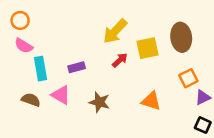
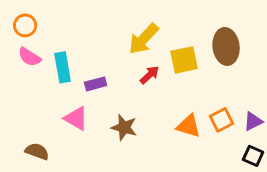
cyan rectangle: (41, 69) -> (63, 67), moved
orange square: (188, 78) -> (222, 120), moved
brown semicircle: (31, 100) -> (37, 151), moved

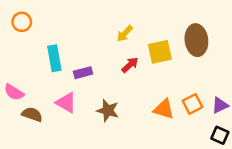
yellow arrow: (144, 39) -> (125, 34), size x0.6
pink semicircle: (30, 57) -> (14, 92), moved
brown semicircle: (37, 151) -> (32, 114), moved

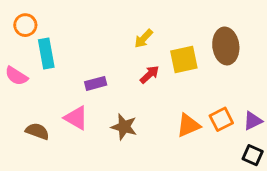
cyan rectangle: (54, 58) -> (46, 54), moved
pink semicircle: (14, 92) -> (16, 76), moved
orange triangle: (164, 109) -> (188, 125), turned -40

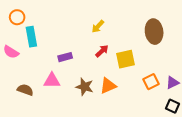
yellow square: (184, 59) -> (125, 59), moved
pink triangle: (76, 118) -> (52, 81), turned -30
orange triangle: (188, 125) -> (108, 86), moved

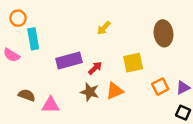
red arrow: (102, 51) -> (95, 68), moved
purple rectangle: (65, 57) -> (69, 60), size x1.6
pink triangle: (52, 81) -> (51, 105), moved

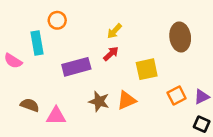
orange circle: (18, 18) -> (57, 20), moved
red arrow: (95, 68) -> (111, 54), moved

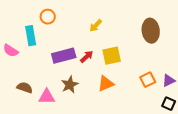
red arrow: (111, 54) -> (87, 57), moved
yellow square: (147, 69) -> (112, 56), moved
brown star: (99, 101) -> (70, 85), moved, turned 30

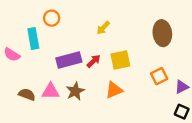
orange square: (148, 80) -> (159, 76), moved
pink triangle: (47, 97) -> (51, 91), moved

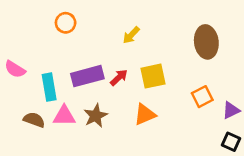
cyan rectangle: (33, 39) -> (49, 87), moved

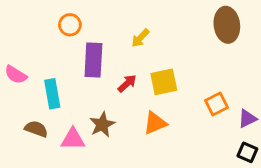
brown ellipse: (206, 42) -> (227, 25), moved
purple rectangle: (87, 76) -> (93, 60), moved, turned -72
pink triangle: (64, 116) -> (73, 139), moved

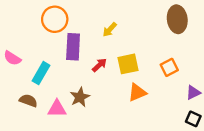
orange circle: (70, 25) -> (55, 19), size x1.5
cyan rectangle: (52, 94) -> (41, 73), turned 40
orange square: (217, 104) -> (169, 67), moved
orange triangle: (155, 123) -> (137, 93), moved

